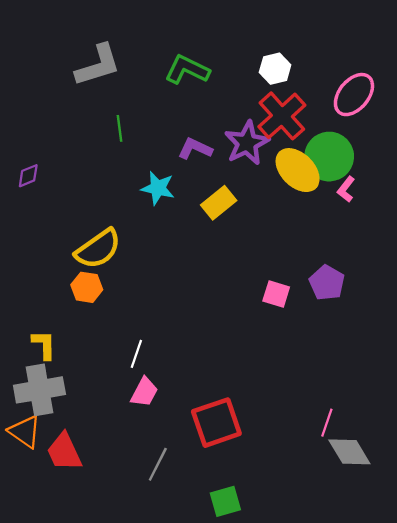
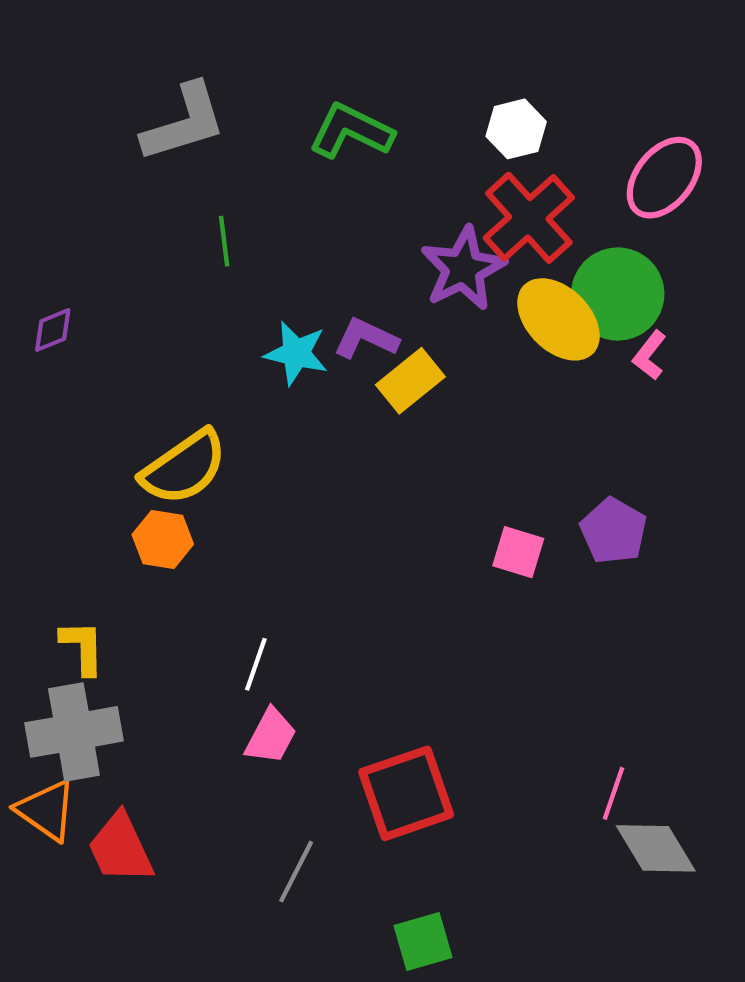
purple L-shape: (195, 149) -> (366, 338), moved

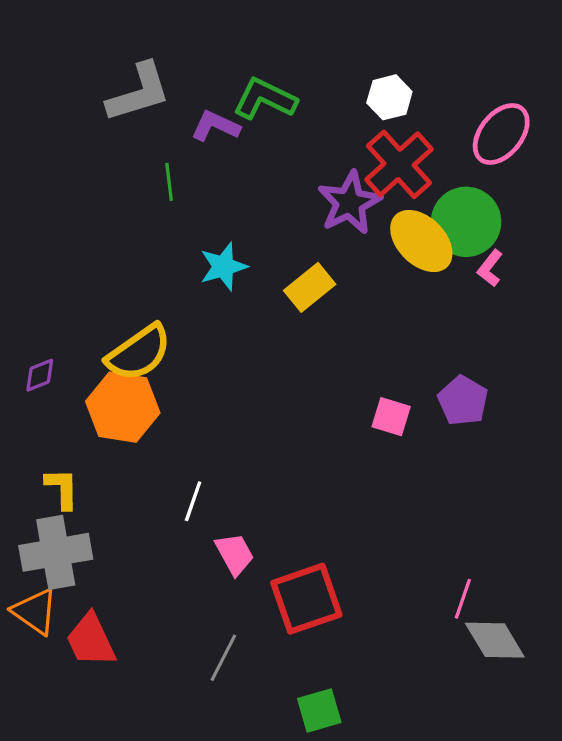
purple diamond: (53, 330) -> (40, 375), moved
purple L-shape: (366, 338) -> (215, 126), moved
cyan star: (296, 353) -> (223, 267), turned -30
orange hexagon: (163, 539) -> (123, 407), size x1.6
pink trapezoid: (271, 736) -> (235, 554), moved, turned -57

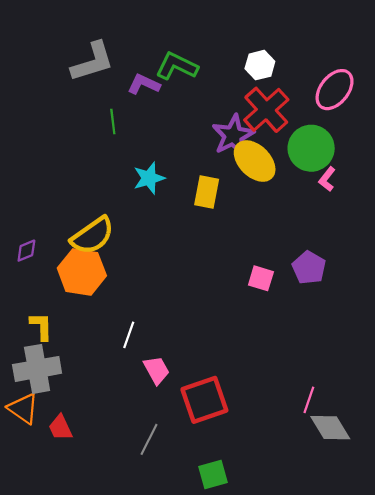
yellow ellipse: (421, 241) -> (255, 161), moved
yellow rectangle: (310, 287) -> (207, 192), turned -40
red trapezoid: (91, 640) -> (61, 428), size x0.7

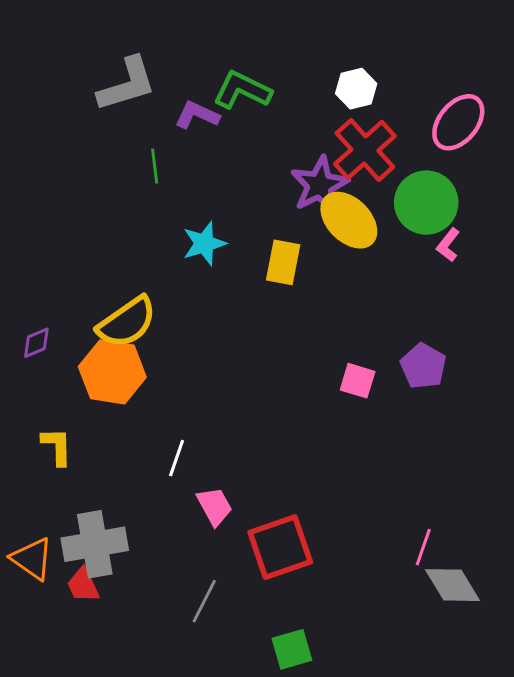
gray cross: (37, 369) -> (95, 544), moved

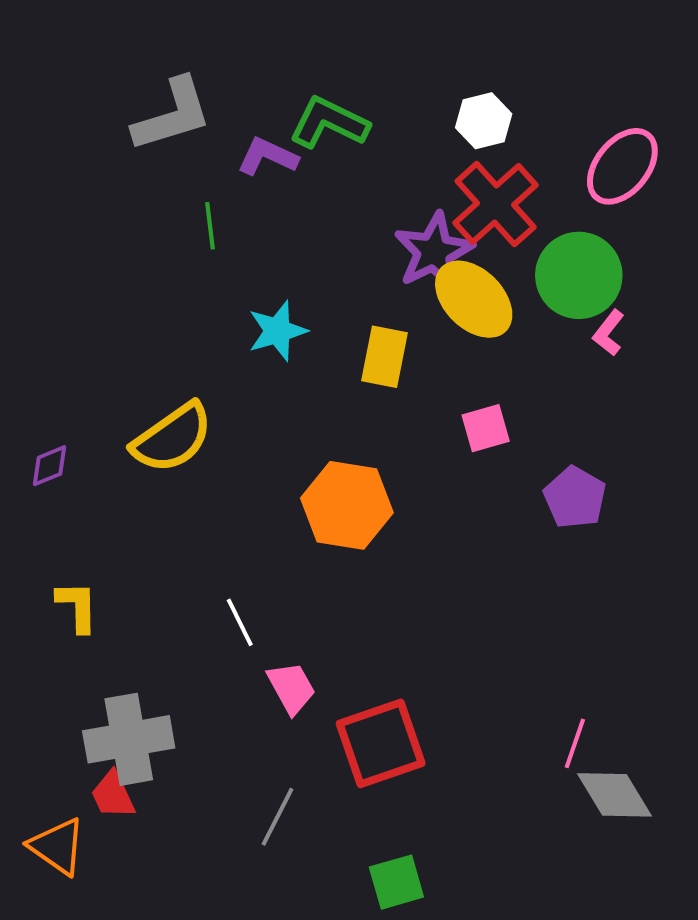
orange hexagon: (112, 372) -> (347, 505), moved
pink square: (358, 381) -> (486, 428), moved, turned -33
white line: (177, 458) -> (240, 622), turned -45
orange triangle: (32, 559) -> (57, 846), moved

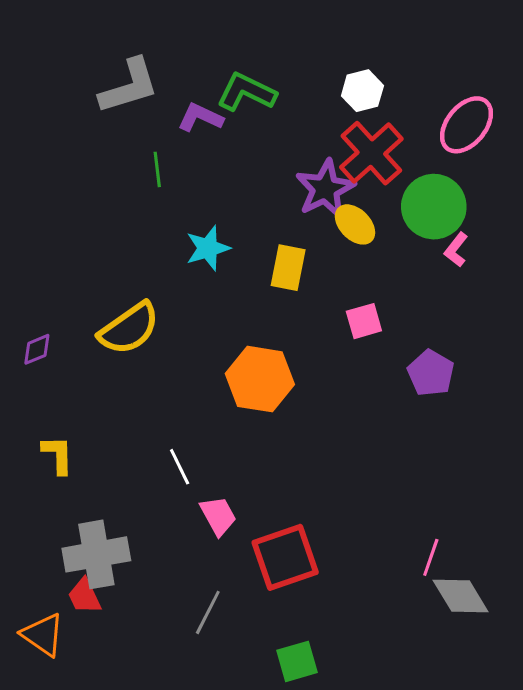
yellow ellipse: (474, 299) -> (355, 224), size x0.7

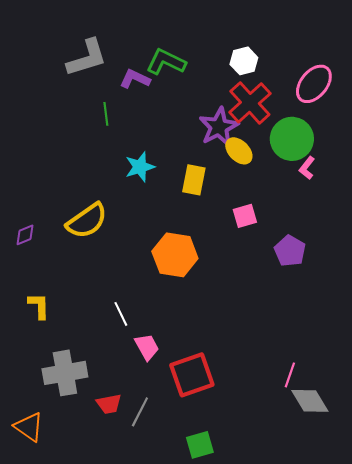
red trapezoid: (84, 596) -> (109, 404), moved, turned -76

